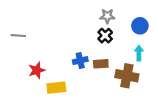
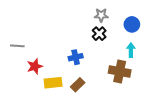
gray line: (18, 36) -> (17, 46), moved
brown rectangle: (101, 64) -> (78, 85), moved, turned -40

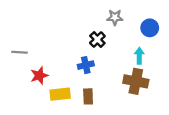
black cross: (99, 34) -> (97, 39), moved
cyan arrow: (131, 50) -> (139, 56), moved
brown rectangle: (78, 85) -> (88, 96), turned -48

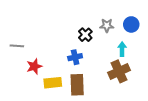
gray star: (115, 17) -> (107, 25), moved
brown cross: (136, 81) -> (119, 71), turned -35
brown rectangle: (88, 96) -> (77, 85), size x1.5

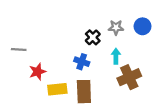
cyan arrow: (122, 49) -> (116, 56), moved
blue cross: (75, 57) -> (82, 62), turned 32

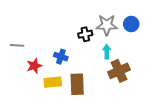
gray star: (116, 27) -> (107, 25), size x1.5
black cross: (93, 37) -> (85, 34), turned 32
blue cross: (82, 62) -> (61, 57), moved

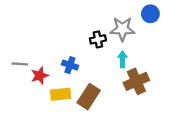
blue circle: (131, 24) -> (150, 14), moved
gray line: (17, 45) -> (20, 64), moved
brown rectangle: (77, 84) -> (89, 97), turned 35

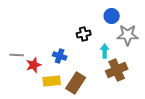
blue circle: (150, 14) -> (112, 16), moved
gray star: (122, 29) -> (128, 35), moved

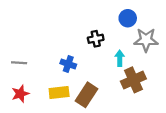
red star: (34, 65) -> (20, 94), moved

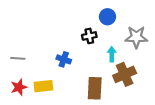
blue circle: (128, 18) -> (107, 17), moved
yellow rectangle: (59, 93) -> (43, 86), moved
brown rectangle: (87, 95) -> (95, 88), moved, turned -30

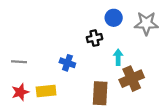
gray star: (136, 37) -> (146, 23), moved

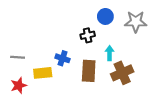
yellow rectangle: (46, 91) -> (43, 73), moved
brown rectangle: (100, 93) -> (89, 71), moved

